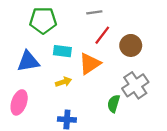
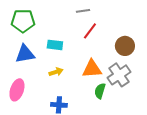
green pentagon: (43, 20) -> (23, 21), moved
brown circle: (131, 45) -> (125, 46), moved
orange triangle: (90, 64) -> (92, 69), moved, turned 30

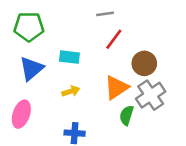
brown circle: (125, 46) -> (144, 63), moved
blue triangle: (25, 54) -> (31, 68), turned -30
orange triangle: (92, 69) -> (116, 87), turned -30

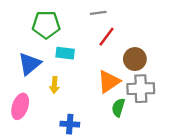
green pentagon: (29, 27) -> (46, 25), moved
yellow arrow: (71, 91) -> (54, 85), moved, turned 112
gray cross: (151, 95) -> (141, 89), turned 32

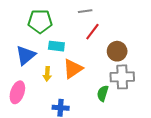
orange triangle: (109, 82) -> (73, 69), moved

